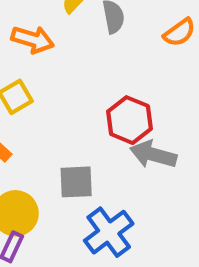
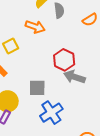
orange arrow: (33, 39) -> (35, 27), moved

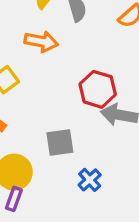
blue cross: (51, 113) -> (90, 180), size x0.6

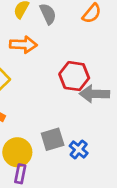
gray square: (60, 143) -> (53, 139), moved

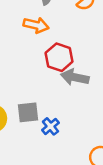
orange arrow: (23, 45) -> (36, 25), moved

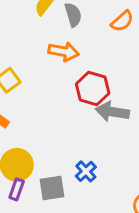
gray square: (28, 112) -> (52, 188), moved

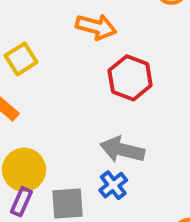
gray arrow: (112, 112) -> (122, 150), moved

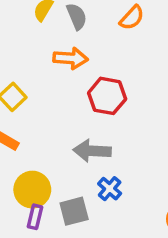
gray arrow: (122, 150) -> (92, 151), moved

